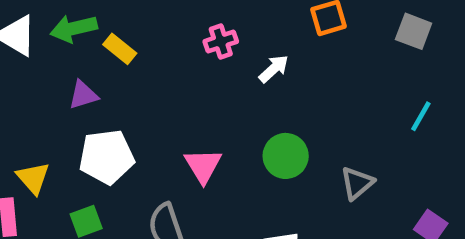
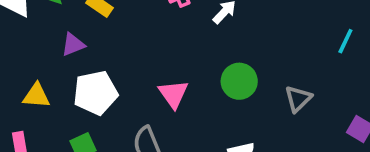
yellow triangle: (33, 178) -> (36, 96), moved, turned -40

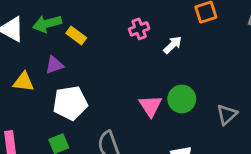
pink triangle: (173, 94) -> (150, 106), moved
yellow triangle: (36, 96) -> (23, 82), moved

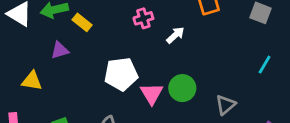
yellow triangle: (23, 82) -> (32, 81), moved
white pentagon: (70, 103) -> (121, 74), moved

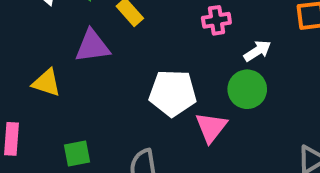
purple triangle: (60, 50) -> (92, 46), size x1.4
green circle: (182, 88) -> (247, 89), moved

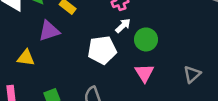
white arrow: (257, 51) -> (123, 26), moved
pink triangle: (211, 127) -> (144, 73), moved

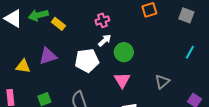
purple triangle: (49, 31) -> (48, 56), moved

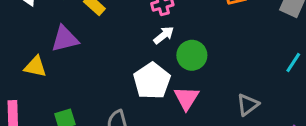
purple triangle: (48, 56) -> (65, 39), moved
white pentagon: (87, 61) -> (152, 81), moved, turned -30

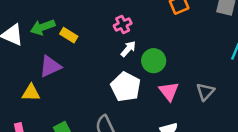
pink triangle: (186, 98) -> (169, 91), moved

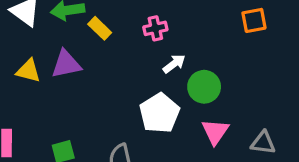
pink cross: (123, 24) -> (155, 28), moved
gray triangle: (205, 92) -> (263, 143), turned 42
yellow triangle: (31, 93) -> (28, 71), moved

